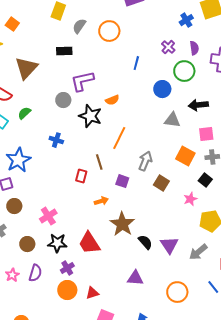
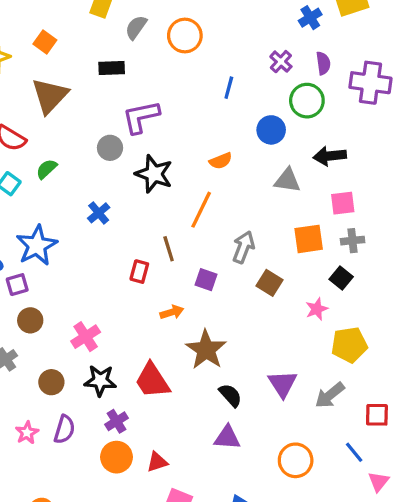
orange square: (12, 24) -> (45, 42), moved
orange semicircle: (112, 100) -> (221, 161), moved
blue cross: (56, 140) -> (99, 213), turned 32
orange square: (185, 156) -> (309, 239), turned -36
black semicircle: (145, 242) -> (230, 395), moved

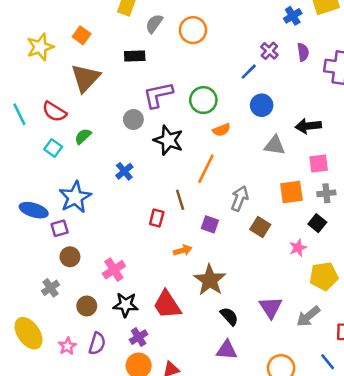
blue line: (229, 88) -> (249, 72), moved, turned 30
green circle: (307, 101) -> (203, 100), moved

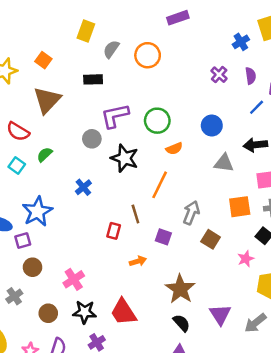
blue line: (249, 72) -> (257, 107), moved
brown star: (210, 280) -> (180, 289), moved

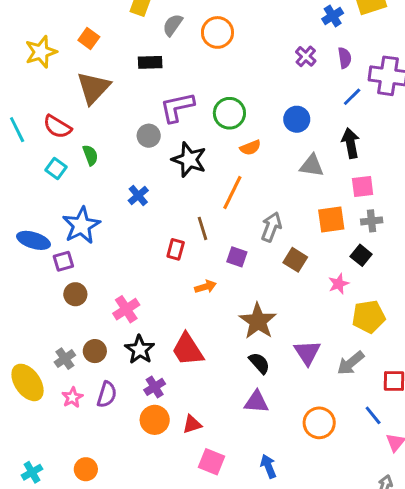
black arrow: (255, 145) -> (351, 143), turned 85
green semicircle: (45, 155) -> (90, 155), turned 112
gray cross: (14, 296) -> (65, 359), moved
black star: (85, 312) -> (140, 350), turned 30

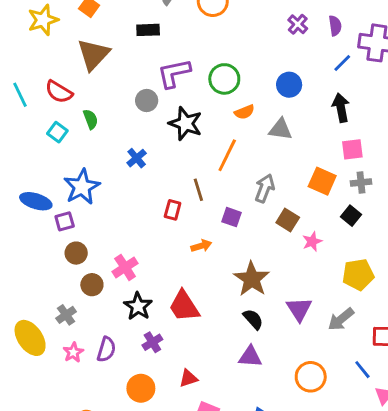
gray triangle: (312, 166) -> (280, 129), moved
orange square: (331, 219) -> (322, 181), turned 32
pink star: (339, 284) -> (312, 242), moved
brown circle: (95, 351) -> (92, 285), moved
orange circle: (155, 420) -> (141, 388), moved

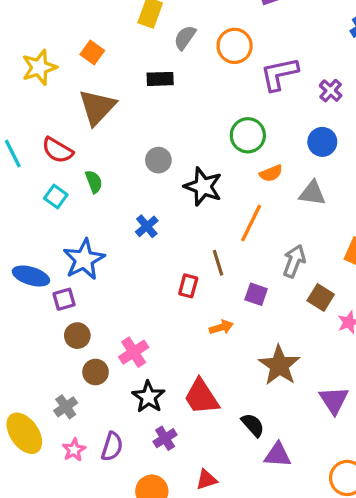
purple cross: (298, 24) -> (331, 91), moved
purple L-shape: (174, 73) -> (279, 74), moved
black semicircle: (253, 319) -> (253, 425), moved

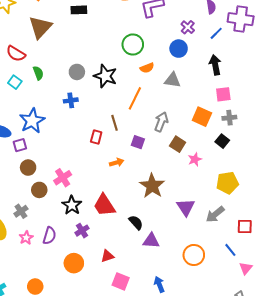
purple cross: (331, 91) -> (188, 27), moved
gray circle: (158, 160) -> (77, 72), moved
blue cross: (147, 226) -> (71, 100), turned 32

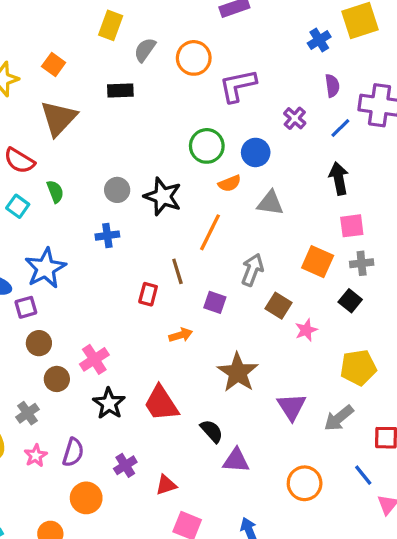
blue circle: (179, 49) -> (256, 152), moved
purple cross: (82, 231) -> (125, 465), moved
orange circle: (74, 263) -> (86, 498), moved

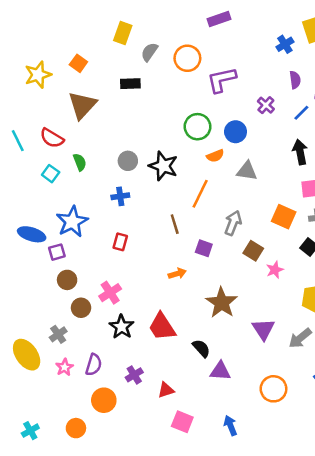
red rectangle: (148, 294) -> (120, 242), moved

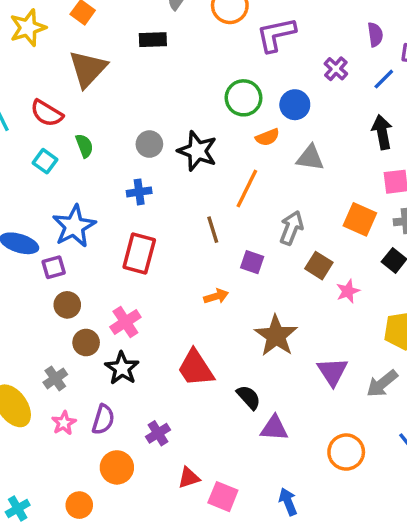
red rectangle: (120, 242) -> (139, 254), size x1.6
black star: (122, 327) -> (122, 368), moved
red triangle: (166, 390) -> (189, 478), moved

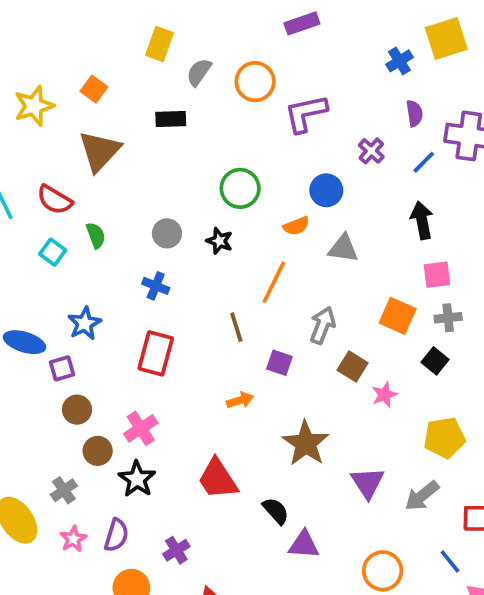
green circle: (244, 98) -> (240, 188), moved
black star: (197, 151) -> (219, 241), size x0.6
blue cross: (139, 192) -> (156, 286), turned 30
blue star: (74, 226) -> (85, 323), size x0.7

